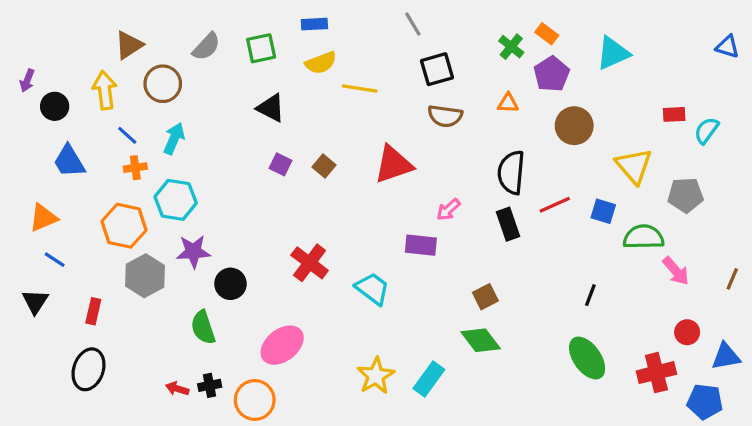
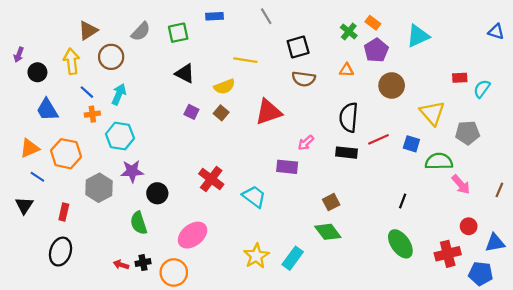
gray line: (413, 24) -> (266, 16), moved
yellow semicircle: (321, 63) -> (224, 87), moved
black rectangle: (508, 224) -> (347, 153), turned -65
orange hexagon: (124, 226) -> (66, 154), moved

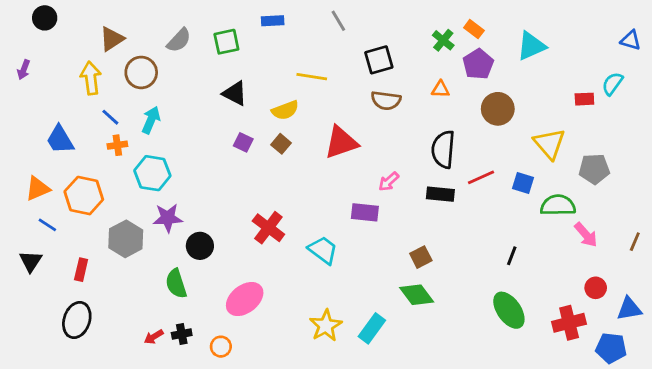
black circle: (37, 72) -> (45, 18), moved
cyan semicircle: (482, 89) -> (612, 84), moved
red arrow: (121, 265) -> (154, 337), turned -48
orange circle: (174, 272) -> (221, 347), size x0.6

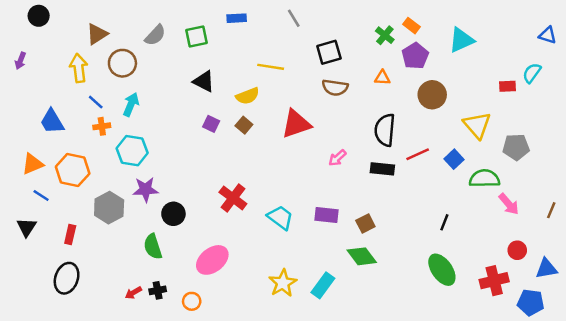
blue square: (523, 183) -> (454, 159), turned 30
purple rectangle: (365, 212) -> (327, 215), moved

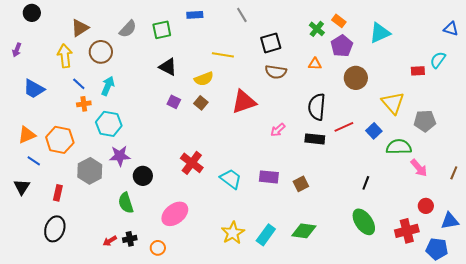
blue trapezoid: (52, 121) -> (34, 89), moved, turned -30
green diamond: (362, 256) -> (304, 231), moved, turned -45

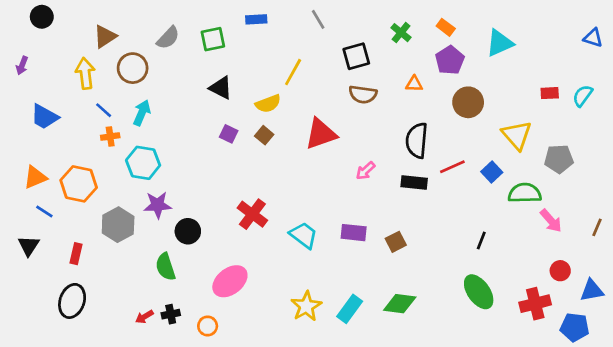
green cross: (317, 29) -> (401, 33), moved
yellow line: (223, 55) -> (293, 72), turned -70
cyan semicircle: (438, 60) -> (583, 96), moved

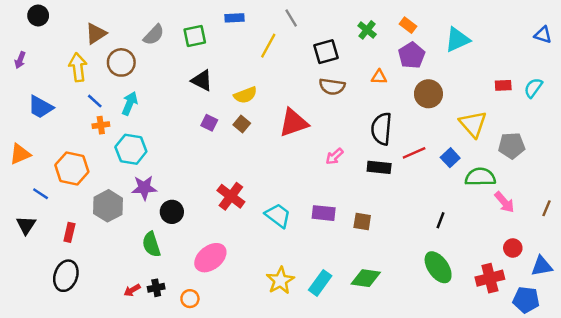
yellow line: (293, 72) -> (268, 46), moved
orange triangle: (35, 177) -> (20, 154), moved
brown square: (396, 242) -> (362, 221), turned 36

